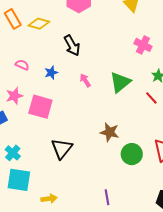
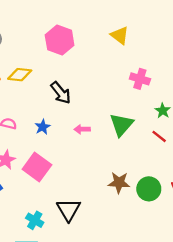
pink arrow: (85, 80) -> (82, 129), turned -48
pink square: (40, 107) -> (37, 167), turned 30
cyan cross: (13, 153) -> (35, 220), moved
green circle: (132, 154) -> (149, 189), moved

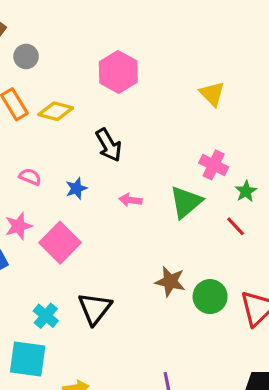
yellow triangle: (120, 35) -> (212, 94), moved
pink cross: (140, 79) -> (214, 165), moved

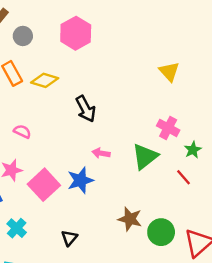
pink hexagon: (118, 72) -> (76, 33), moved
blue star: (76, 188) -> (80, 180), moved, size x1.5
black triangle: (95, 308) -> (69, 238), size x0.6
cyan cross: (46, 316) -> (17, 228), moved

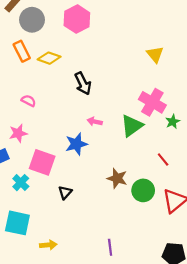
gray circle: (23, 36) -> (32, 20), size x1.5
pink cross: (168, 128) -> (152, 102), size x1.4
red line: (183, 177) -> (163, 160), moved
pink square: (44, 185) -> (42, 162), moved, turned -30

